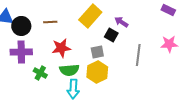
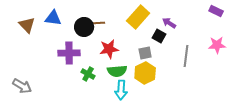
black circle: (21, 26) -> (84, 27), moved

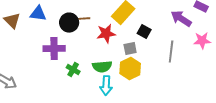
purple arrow: (169, 23) -> (181, 19), moved, size x1.5
red star: (109, 49) -> (106, 34), moved

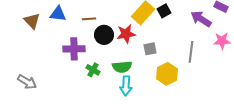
brown line: (83, 19) -> (89, 19), moved
black circle: (69, 23) -> (104, 35), moved
black square: (144, 32) -> (164, 11), moved, turned 32
yellow hexagon: (130, 69) -> (167, 74), moved

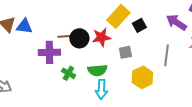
black square: (164, 11) -> (139, 25), moved
blue triangle: (58, 14) -> (24, 26), moved
brown line: (89, 19) -> (64, 36), moved

